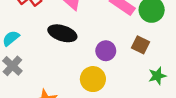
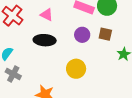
purple circle: (106, 51) -> (82, 35), moved

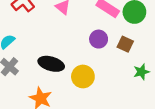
black ellipse: (45, 40) -> (51, 64), moved

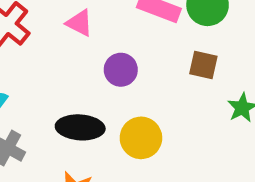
purple circle: (99, 39) -> (121, 70), moved

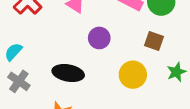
yellow circle: (141, 138) -> (133, 75), moved

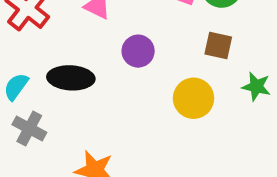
green star: (176, 72) -> (256, 87), turned -30
black ellipse: (68, 73) -> (71, 78), moved

